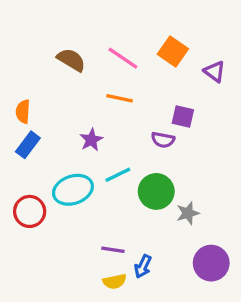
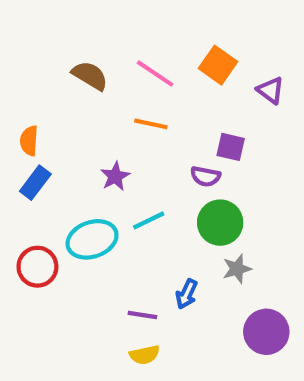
green circle: (156, 191) -> (220, 223), moved
blue arrow: (143, 266) -> (187, 294), moved

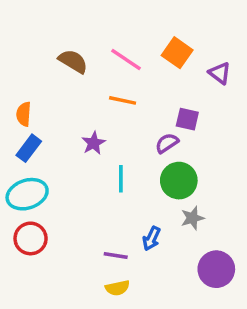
purple semicircle: (205, 176) -> (167, 143), turned 135
cyan line: (149, 220) -> (121, 179), turned -64
cyan ellipse: (92, 239) -> (27, 194), moved
red circle: (37, 267) -> (31, 238), moved

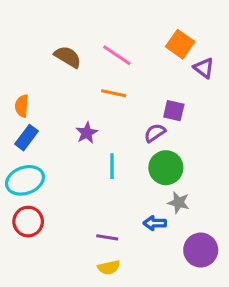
orange square: (177, 53) -> (180, 44), moved
gray star: (192, 218) -> (179, 203), turned 30
blue arrow: (152, 238) -> (155, 223), moved, turned 65

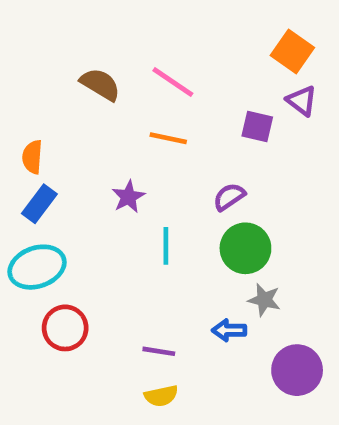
orange square: (180, 44) -> (292, 52), moved
purple square: (174, 111) -> (257, 126), moved
red circle: (28, 222) -> (65, 328), moved

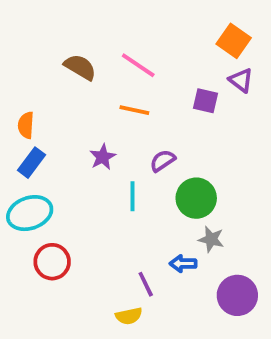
purple semicircle: (229, 197) -> (163, 161), moved
purple line: (159, 351) -> (146, 284), moved, turned 55

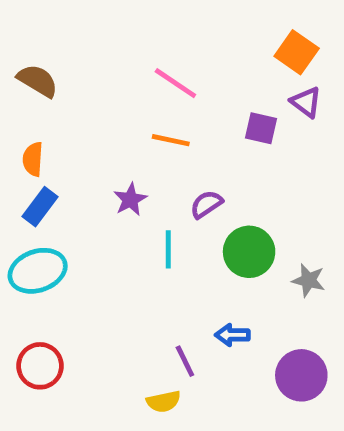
brown semicircle: (80, 67) -> (38, 81), moved
gray star: (211, 239) -> (308, 280), moved
red circle: (52, 262) -> (40, 366), moved

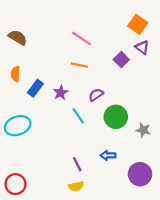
purple square: (261, 128) -> (121, 60), turned 32
blue rectangle: (40, 207) -> (35, 88), moved
cyan line: (168, 249) -> (78, 116), turned -35
purple line: (185, 361) -> (77, 164), moved
red circle: (40, 366) -> (15, 184), moved

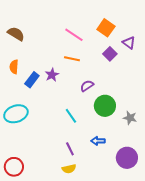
orange square: (138, 24) -> (106, 28), moved
purple star: (61, 93) -> (52, 75), moved
cyan line: (78, 116) -> (71, 116), moved

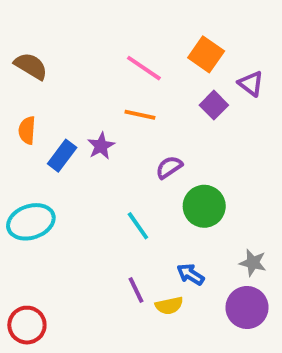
gray star: (130, 118) -> (253, 263), moved
blue arrow: (98, 141) -> (191, 274), turned 32
yellow semicircle: (69, 169) -> (169, 306), moved

